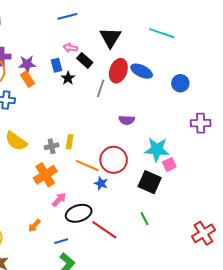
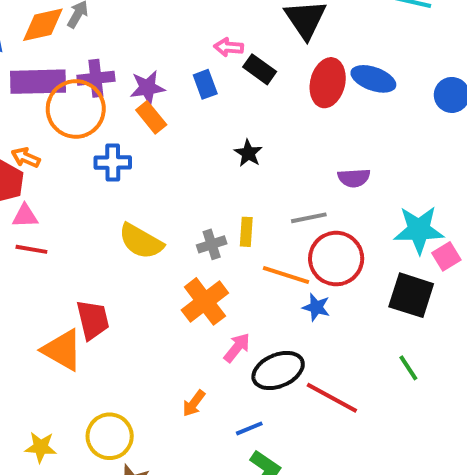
black star: (68, 78) -> (248, 153), moved
gray line: (101, 88) -> (309, 218), moved, turned 66

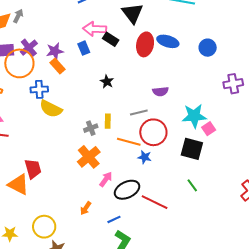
pink arrow: (229, 47) -> (95, 29), size x1.6
purple cross: (96, 78) -> (29, 48), turned -30
yellow semicircle: (141, 241) -> (51, 109), moved

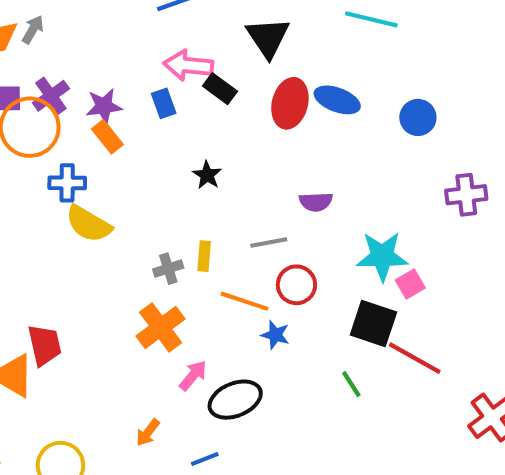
red circle: (153, 132) -> (296, 285), size x0.7
green line: (192, 185) -> (351, 384), moved
red line: (155, 202) -> (415, 358), moved

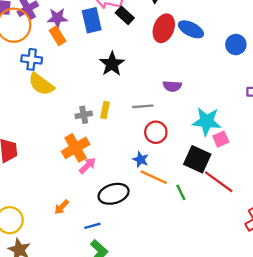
blue rectangle: (164, 103) -> (92, 20), size x1.5
black star: (207, 175) -> (112, 64), size x1.5
orange line: (244, 301) -> (154, 177), moved
pink arrow: (193, 375) -> (87, 166), moved

